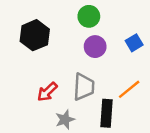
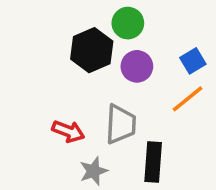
black hexagon: (35, 35) -> (92, 50), moved
orange line: (129, 89) -> (187, 99), moved
red arrow: (47, 92) -> (68, 131), turned -115

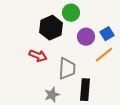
purple circle: (137, 66) -> (86, 37), moved
red arrow: (68, 131) -> (38, 56), moved

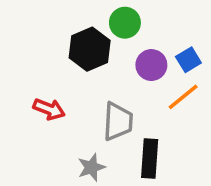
red arrow: (38, 56) -> (49, 109), moved

